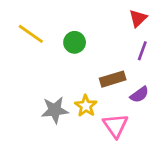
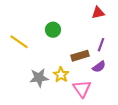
red triangle: (138, 18) -> (98, 13), turned 32
yellow line: (31, 34) -> (19, 42), moved
purple line: (142, 51) -> (101, 45), moved

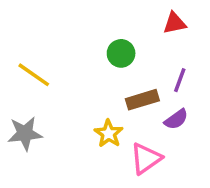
green circle: (53, 30) -> (121, 53), moved
gray star: (39, 78) -> (25, 134), moved
pink triangle: (82, 89) -> (146, 158), turned 30

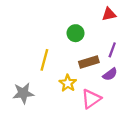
yellow line: (34, 75) -> (44, 60), moved, turned 70
gray star: (25, 134) -> (23, 93), moved

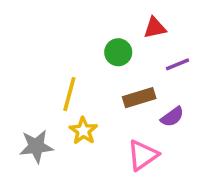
red triangle: (109, 14) -> (155, 28), moved
purple line: (112, 50) -> (178, 64), moved, turned 48
yellow star: (68, 83) -> (83, 131), moved

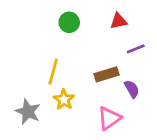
green circle: (118, 52) -> (69, 22), moved
purple semicircle: (172, 117) -> (132, 89), turned -84
gray star: (36, 146) -> (28, 112), turned 30

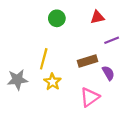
gray star: (28, 112) -> (17, 80), moved, turned -30

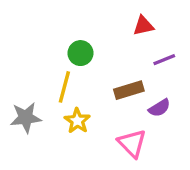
green circle: (57, 18) -> (80, 53), moved
purple semicircle: (108, 73) -> (159, 108), turned 88
pink triangle: (90, 97) -> (132, 143), turned -40

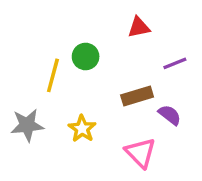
red triangle: (143, 26) -> (139, 27), moved
yellow line: (64, 87) -> (53, 75), moved
purple semicircle: (159, 108) -> (170, 115), turned -110

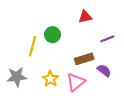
pink triangle: (141, 153) -> (76, 82), moved, turned 36

